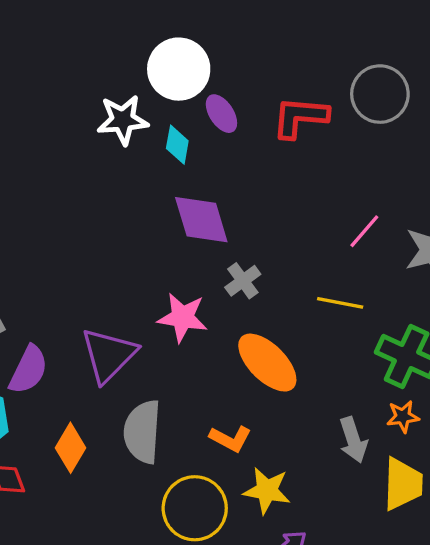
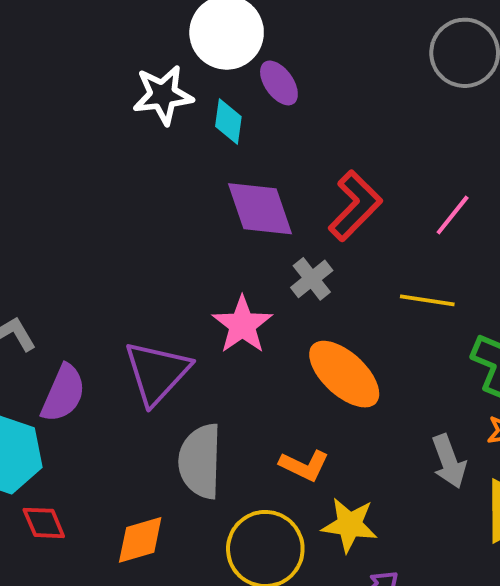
red L-shape: (300, 117) -> (355, 206), moved, turned 132
pink star: (183, 317) -> (242, 325), turned 30
orange diamond: (70, 448) -> (140, 540), moved, turned 45

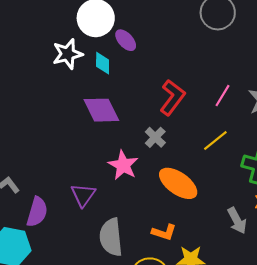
purple diamond: (260, 209) -> (101, 110), moved
yellow line: (427, 300) -> (215, 141), turned -40
purple triangle: (157, 372) -> (83, 195), size x0.7

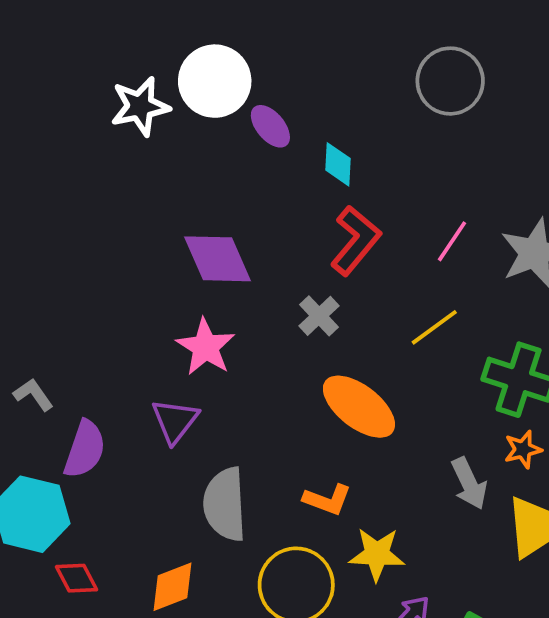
white star: (68, 54) -> (140, 106), moved
cyan diamond: (103, 63) -> (338, 164), moved
pink star: (123, 165) -> (206, 347), moved

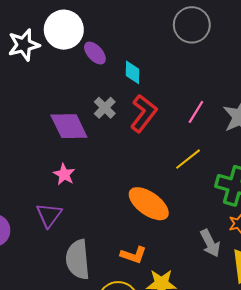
gray cross: (319, 316) -> (105, 108), moved
pink star: (206, 347) -> (64, 174), size x0.7

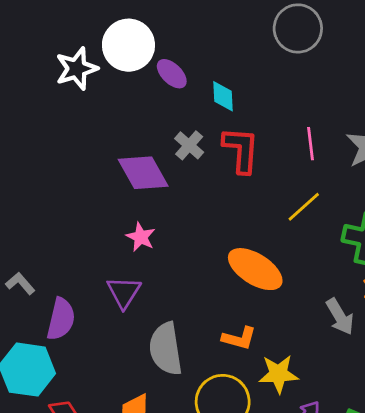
pink line: (196, 112) -> (310, 144), turned -35
red L-shape: (144, 113) -> (241, 150), turned -30

